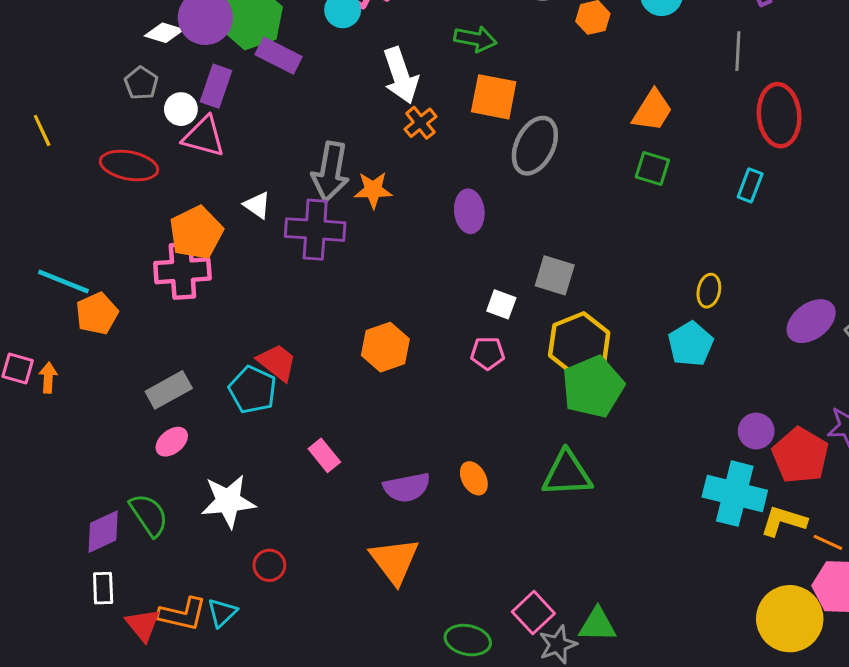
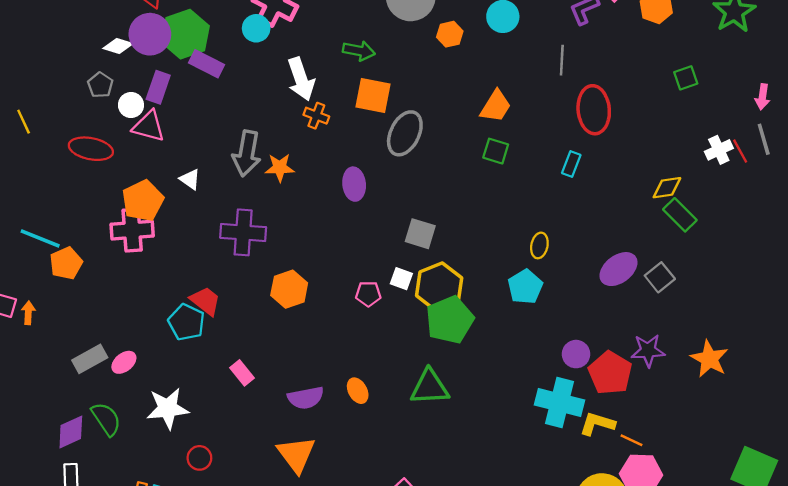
orange cross: (420, 123) -> (316, 116), turned -30
purple cross: (315, 230) -> (243, 232), moved
white square: (501, 304) -> (401, 279), moved
gray rectangle: (169, 390) -> (90, 359), moved

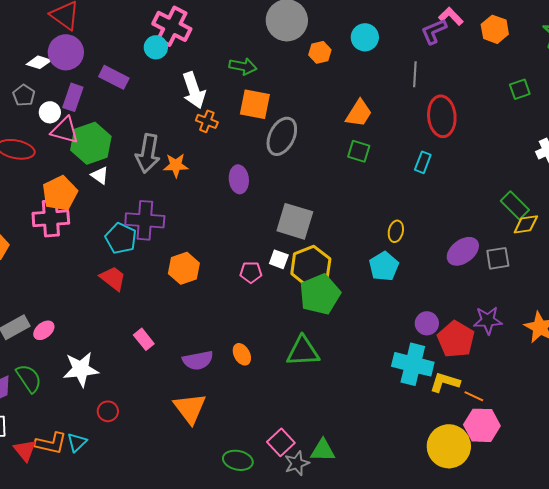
green hexagon: (185, 34) -> (91, 143), moved
yellow diamond: (667, 188) -> (526, 224), moved
gray square: (420, 234) -> (295, 221), size x1.4
gray square: (660, 277) -> (498, 258), turned 30
cyan pentagon: (186, 322) -> (121, 238), moved

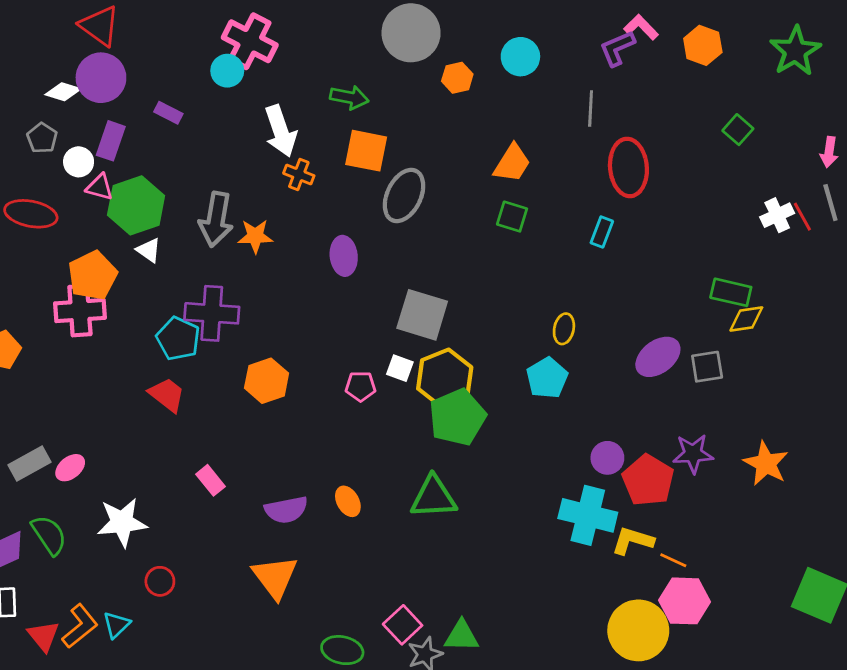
purple rectangle: (114, 77) -> (168, 113), size x0.7
green square: (520, 89) -> (738, 130), turned -30
pink triangle: (65, 130) -> (100, 187), size x0.7
green rectangle: (515, 205) -> (731, 292), turned -32
orange L-shape: (51, 443) -> (80, 626), turned -52

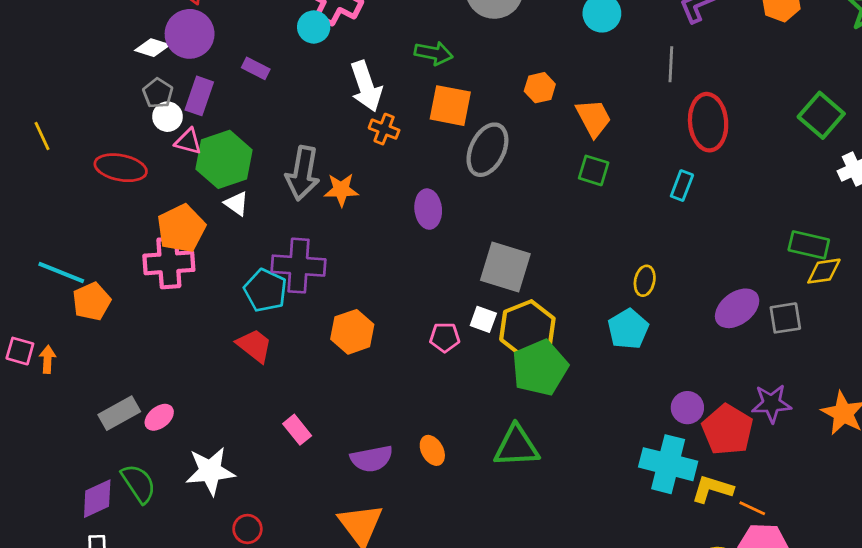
orange hexagon: (457, 78) -> (540, 88), moved
green square: (738, 130) -> (821, 115), moved, size x1.5
gray pentagon: (42, 138) -> (158, 93), moved
orange trapezoid: (512, 163) -> (594, 118), turned -60

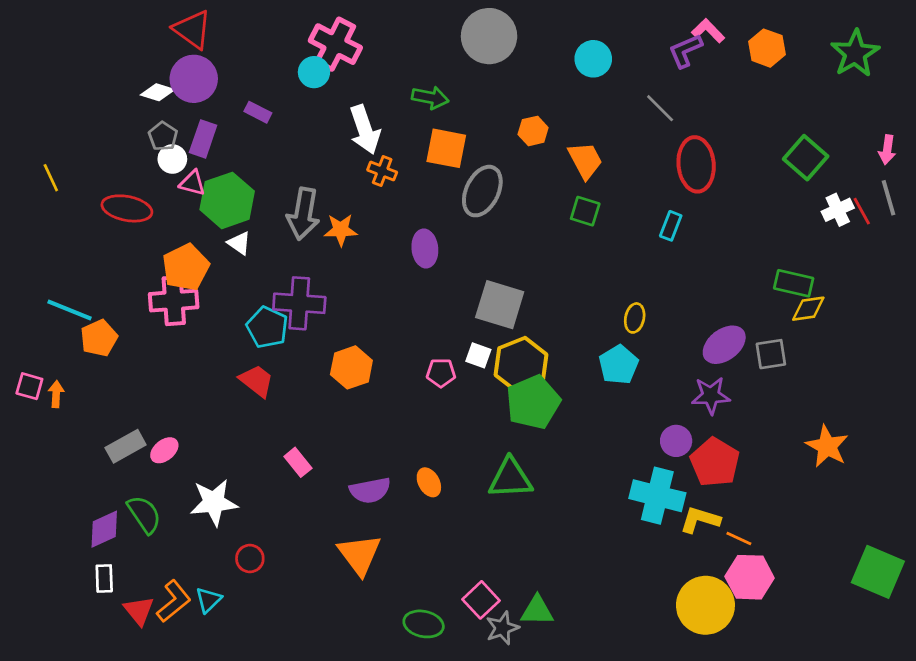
gray line: (671, 64) -> (660, 108), turned -48
purple star: (772, 403) -> (711, 395), moved

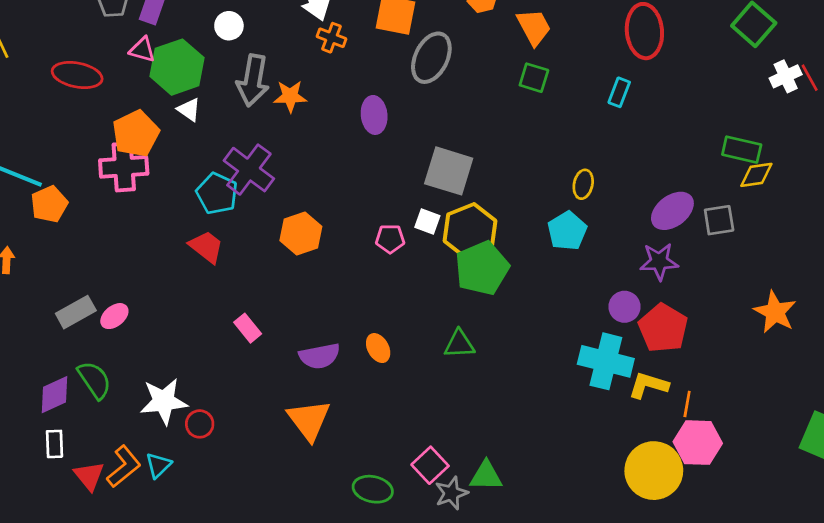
white circle: (172, 159) -> (229, 26), moved
purple cross: (299, 303) -> (249, 170), turned 33
green triangle: (510, 478) -> (459, 344), size x0.7
white star: (214, 502) -> (164, 401), moved
orange line: (739, 538) -> (687, 404), turned 75

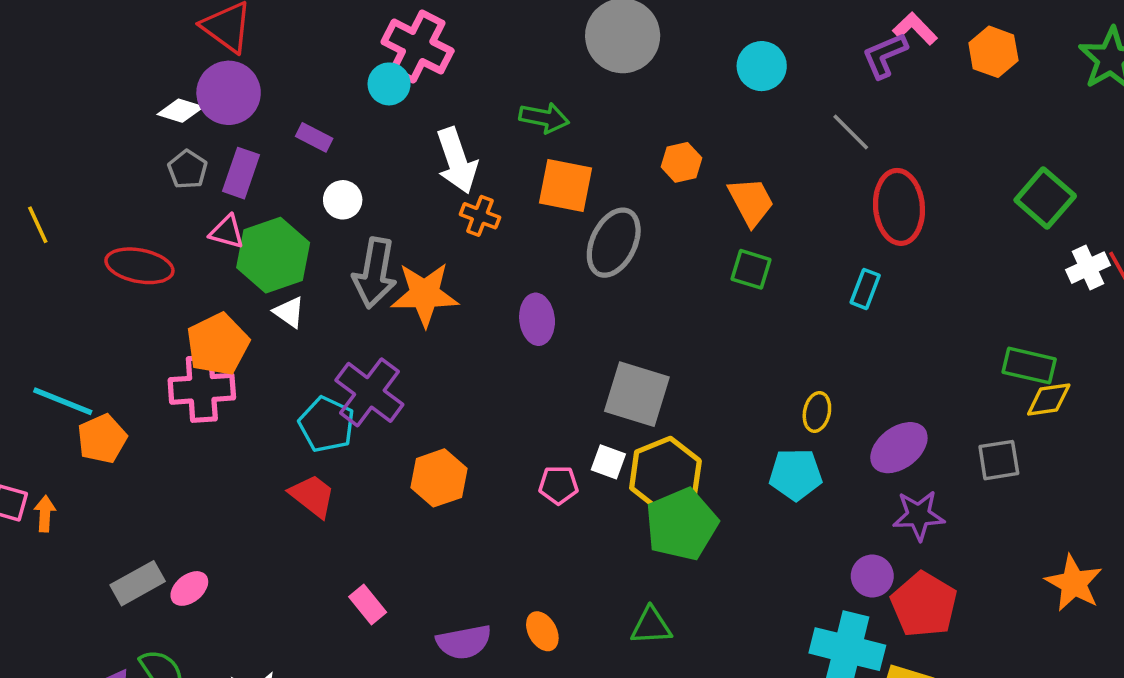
orange star: (290, 96) -> (425, 294), size x1.5
purple ellipse: (672, 211) -> (899, 448), moved
cyan pentagon: (567, 231) -> (796, 474), turned 30

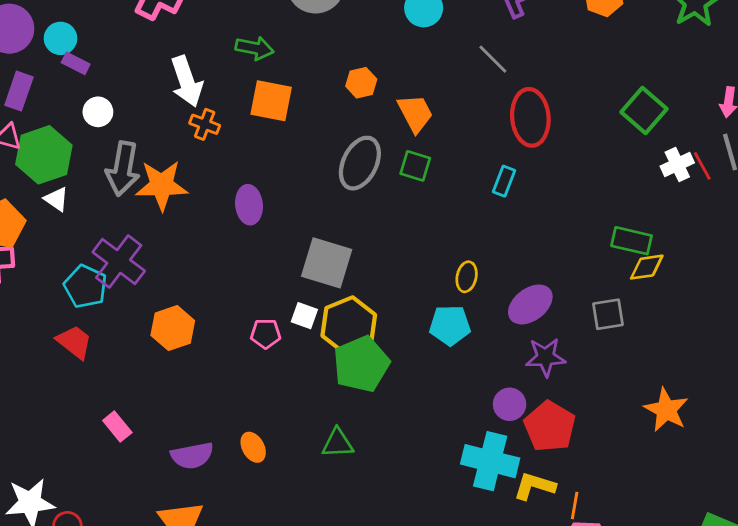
cyan circle: (389, 84) -> (60, 38), moved
gray ellipse: (614, 243) -> (360, 163), moved

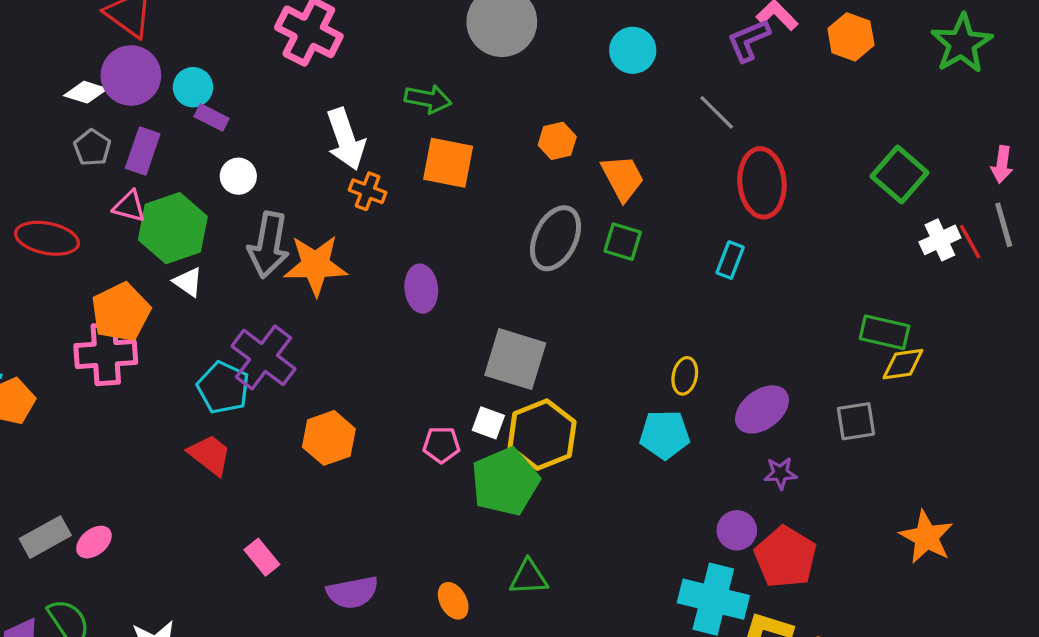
purple star: (546, 357) -> (780, 473), size x0.7
green pentagon: (361, 364) -> (505, 482), moved
orange ellipse: (253, 447) -> (453, 601), moved

